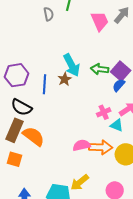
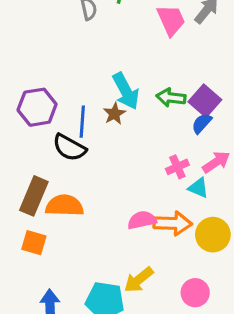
black semicircle: (21, 107) -> (69, 148), moved
orange semicircle: (34, 136) -> (65, 206), turned -35

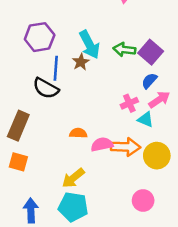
purple hexagon: (37, 107) -> (40, 37), moved
blue semicircle: (202, 123) -> (149, 81), moved
orange semicircle: (65, 206) -> (78, 133), moved, size x0.6
yellow arrow: (139, 280) -> (73, 178), moved

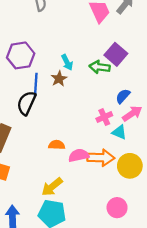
cyan arrow: (89, 45) -> (67, 62), size x0.6
purple square: (151, 52) -> (116, 54), moved
black semicircle: (46, 88) -> (26, 103), turned 85

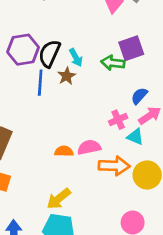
purple square: (116, 54) -> (131, 48), turned 30
black semicircle: (26, 103) -> (49, 54), moved
pink semicircle: (79, 155) -> (89, 147), moved

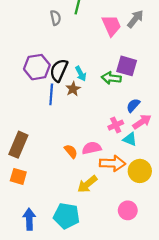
purple square: (131, 48) -> (127, 66), turned 35
orange semicircle: (64, 151) -> (71, 151), turned 48
yellow arrow: (59, 199) -> (87, 184), moved

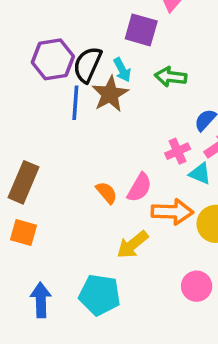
purple square: (127, 66) -> (141, 30), moved
brown star: (73, 89) -> (110, 94), size x1.5
pink semicircle: (92, 148) -> (139, 187), turned 132

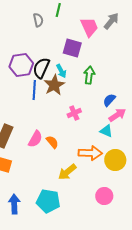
green arrow: (171, 77) -> (89, 75), turned 90
pink cross: (178, 151) -> (74, 113), moved
pink semicircle: (139, 187) -> (35, 139), moved

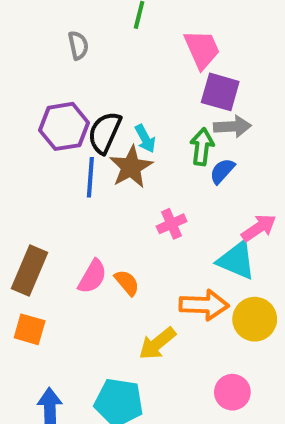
gray semicircle: (38, 20) -> (78, 45), moved
gray arrow: (111, 21) -> (232, 126), moved, turned 48
purple square: (72, 48) -> (220, 92), moved
blue semicircle: (109, 100) -> (222, 171), moved
cyan triangle: (106, 131) -> (236, 260), size x1.5

